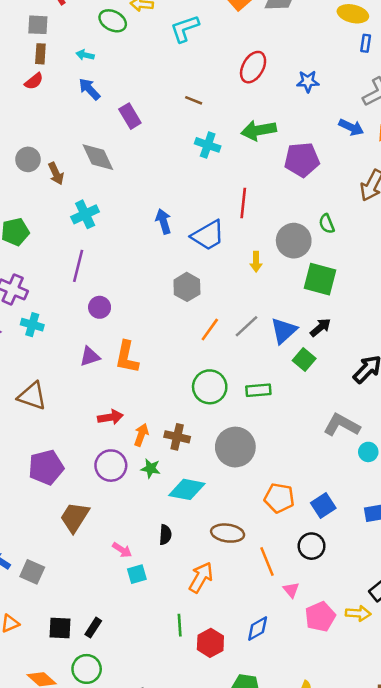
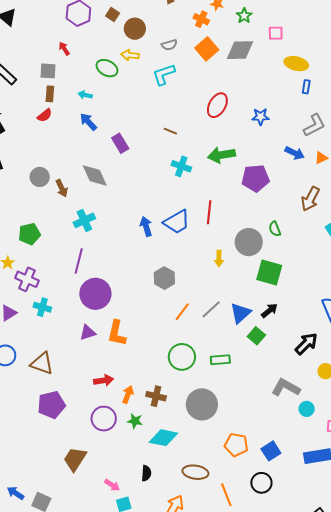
blue trapezoid: (208, 235) -> (177, 222), moved
purple circle: (100, 307) -> (95, 294), size x1.8
purple pentagon: (46, 467) -> (51, 405), moved

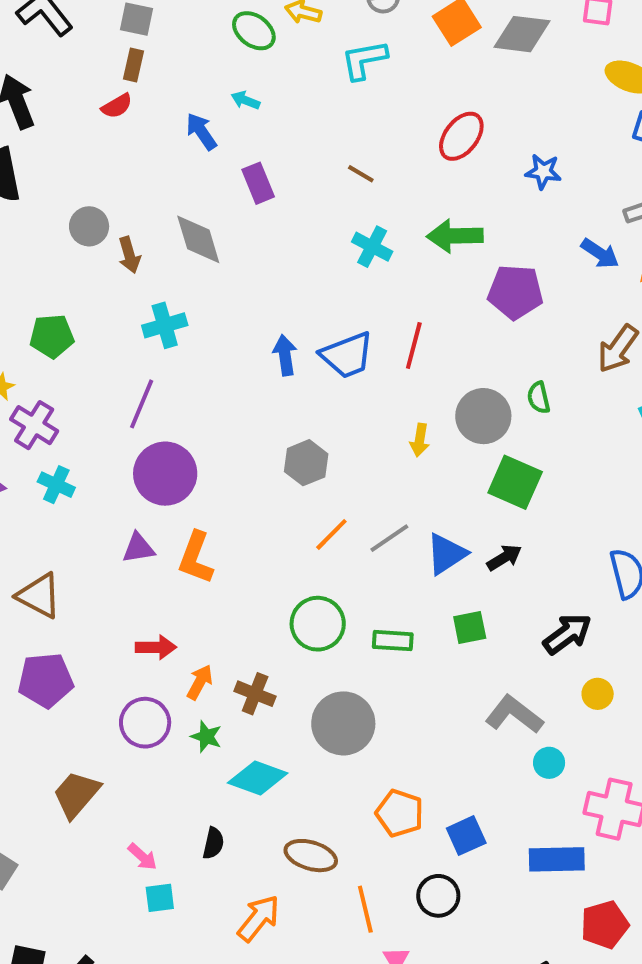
cyan arrow: (85, 95) -> (245, 100), moved
green square: (256, 336) -> (470, 627), moved, turned 30

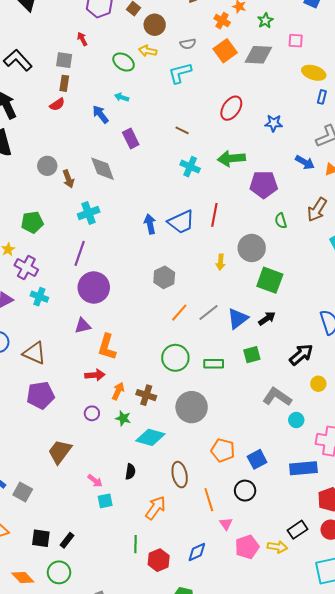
green semicircle: (539, 398) -> (281, 221), moved
orange L-shape: (196, 558) -> (107, 347), moved
purple circle: (145, 723) -> (92, 413), size x0.6
brown ellipse: (311, 856) -> (180, 475), turned 65

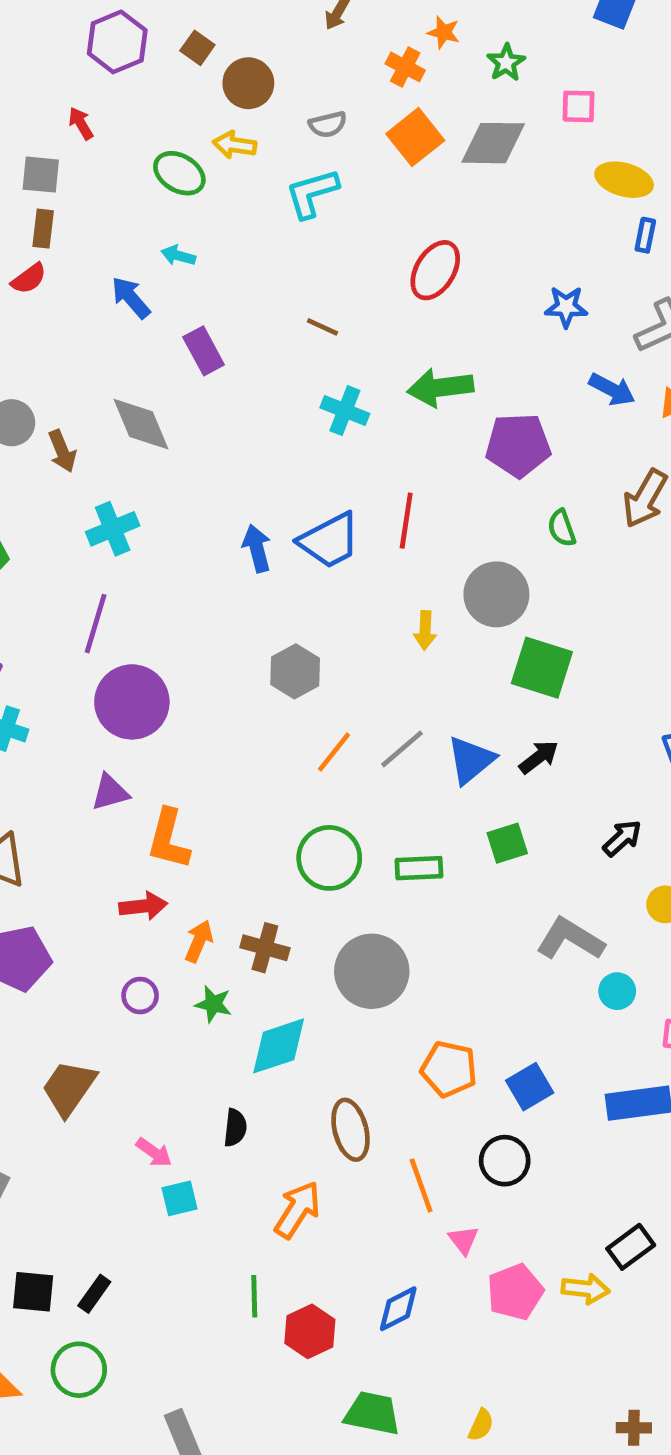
blue star: (274, 123) -> (566, 307), moved
black arrow: (301, 355) -> (622, 838), size x0.7
cyan diamond: (150, 437) -> (279, 1046), turned -32

